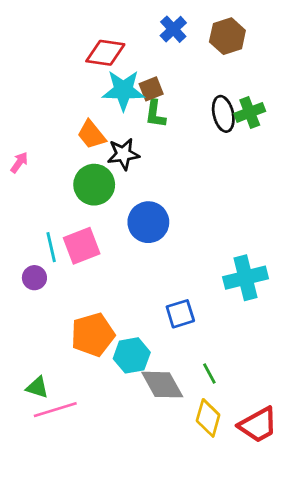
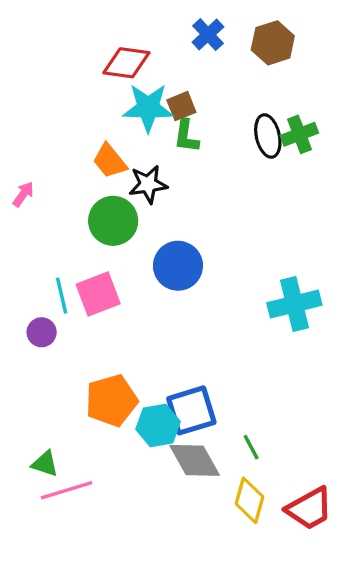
cyan cross: (246, 278) -> (294, 304), moved
blue square: (180, 314) -> (191, 410), moved, size x1.4

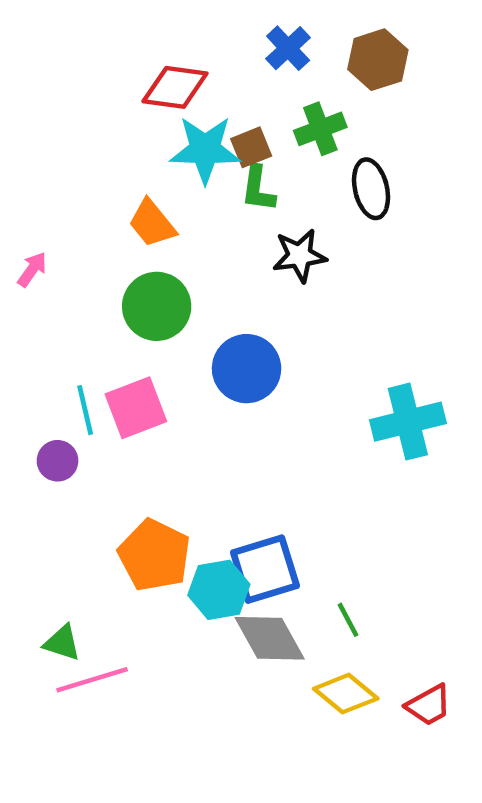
green cross: (299, 134) -> (320, 129), moved
black star: (148, 184) -> (300, 256), moved
orange pentagon: (111, 400) -> (154, 555), turned -30
yellow diamond: (250, 500) -> (346, 694), turned -66
red trapezoid: (309, 509) -> (429, 705), size x0.7

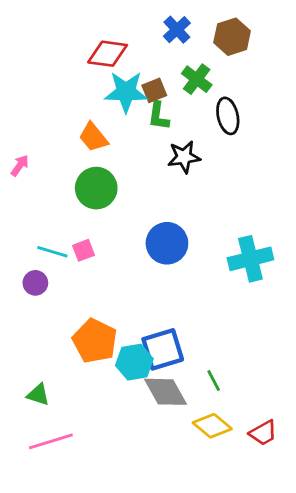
green cross: (320, 129) -> (197, 79), turned -32
blue circle: (247, 369) -> (167, 243), moved
pink square: (136, 408) -> (83, 250), size x0.6
cyan line: (85, 410) -> (52, 252), turned -60
pink line: (92, 680) -> (51, 441), moved

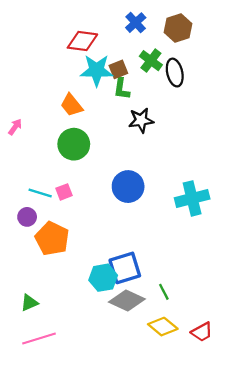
black ellipse: (228, 116) -> (175, 73), moved
orange pentagon: (95, 341) -> (52, 239), moved
gray diamond: (166, 392) -> (127, 301), turned -36
green triangle: (38, 395) -> (29, 303), turned -42

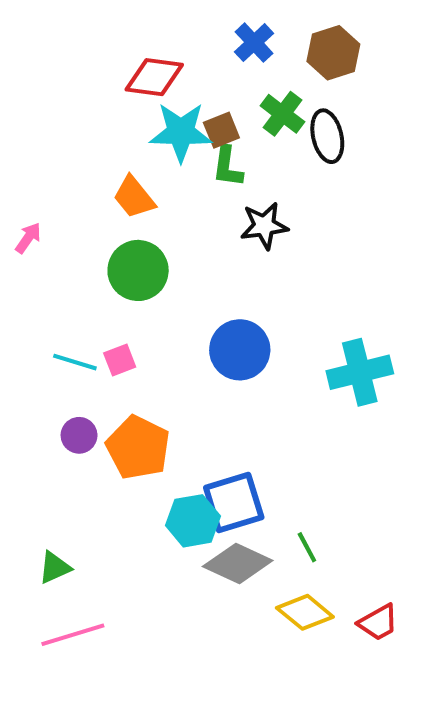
purple circle: (27, 217) -> (79, 435), moved
orange pentagon: (52, 239) -> (138, 448), moved

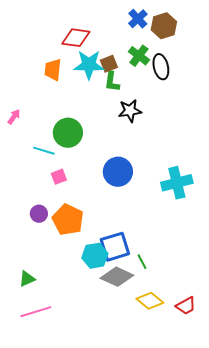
blue cross: (254, 43) -> (138, 19), moved
orange trapezoid: (134, 197) -> (53, 70), moved, turned 45
cyan line: (75, 362) -> (44, 151), moved
green line: (307, 547) -> (142, 262), moved

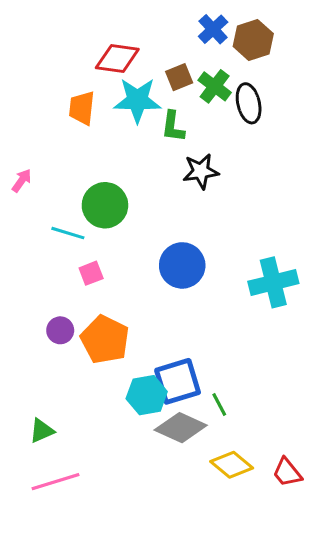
brown square: (109, 64) -> (179, 77), moved
red trapezoid: (186, 306) -> (287, 472), turned 80

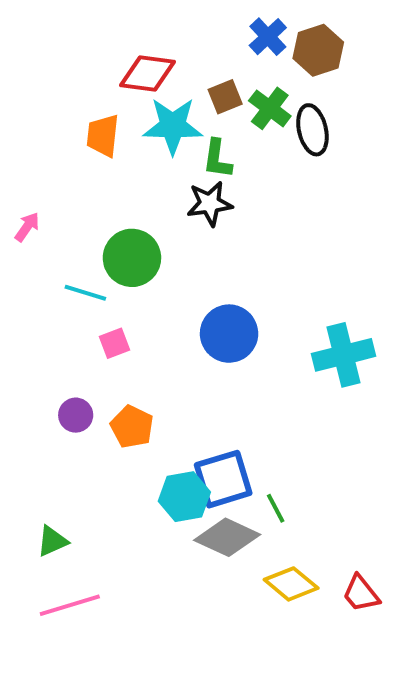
black star: (201, 171) -> (210, 204), moved
orange pentagon: (105, 340) -> (132, 427), size x0.7

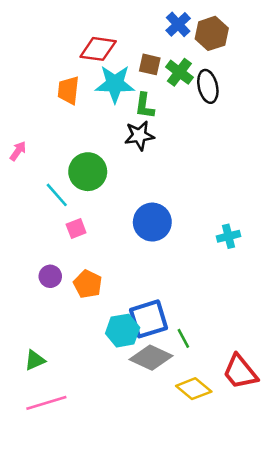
brown square: (225, 97) -> (150, 64), turned 35
cyan line: (85, 293) -> (57, 195), turned 32
cyan cross: (344, 355) -> (229, 236), size x0.6
red trapezoid: (361, 594) -> (240, 372), moved, size x1.4

